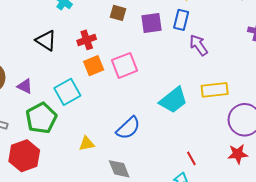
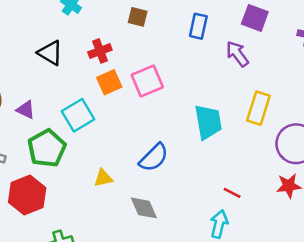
blue rectangle: (181, 20) -> (198, 26), moved
purple square: (152, 23) -> (255, 18), moved, turned 30
yellow rectangle: (215, 90) -> (258, 108), turned -65
cyan trapezoid: (173, 100) -> (208, 122), turned -60
red line: (191, 158) -> (232, 193), turned -32

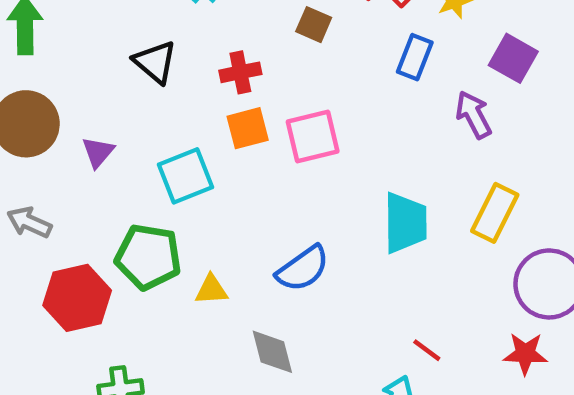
purple triangle: (26, 110) -> (98, 152), turned 36
green pentagon: (47, 148) -> (148, 257), moved, turned 30

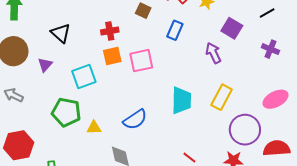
blue rectangle: (415, 57) -> (175, 30), moved
black triangle: (155, 62) -> (61, 33), moved
red hexagon: (77, 298) -> (19, 145), moved

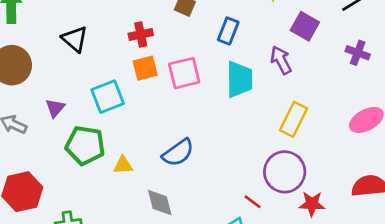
purple triangle: (45, 65) -> (55, 108), moved
cyan trapezoid: (181, 100) -> (239, 79), moved
purple circle: (245, 130) -> (285, 172), moved

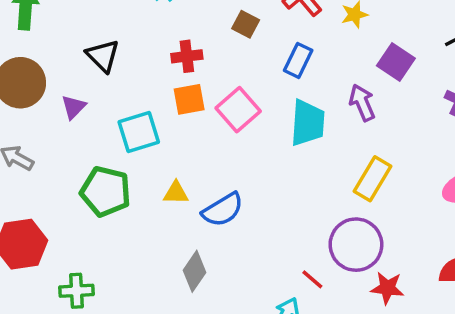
pink square: (184, 73) -> (238, 110), turned -32
purple triangle: (55, 108) -> (74, 107), moved
yellow triangle: (123, 165) -> (176, 193), moved
gray diamond: (160, 203) -> (195, 271), turned 44

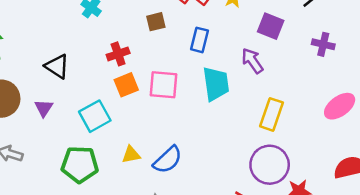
brown square: (246, 24) -> (156, 22), turned -30
pink square: (238, 110) -> (163, 85), turned -32

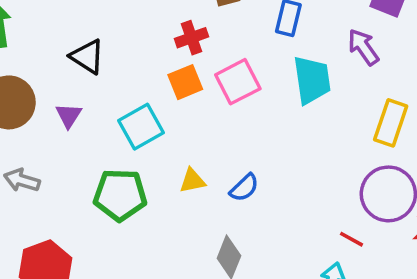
red cross: (118, 54) -> (191, 38), moved
pink square: (163, 85) -> (238, 82), turned -32
blue semicircle: (168, 160) -> (244, 188), size x0.7

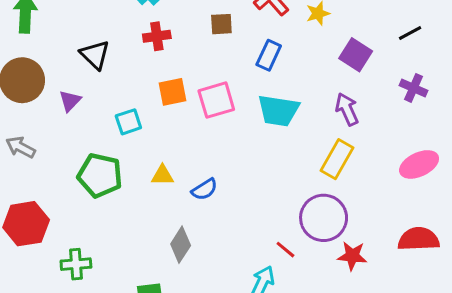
red cross: (191, 38) -> (157, 36), moved
purple arrow: (363, 47) -> (347, 109), moved
cyan trapezoid: (312, 80) -> (278, 111), turned 96
cyan square: (141, 127) -> (128, 122), size x0.7

